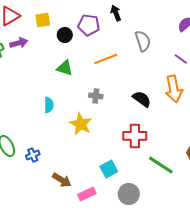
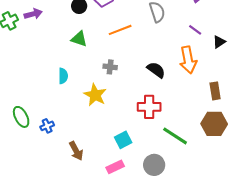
brown arrow: (62, 180) -> (76, 151), turned 30
pink rectangle: (87, 194) -> (115, 167), moved
gray circle: (129, 194) -> (154, 165), moved

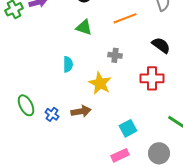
black semicircle: (156, 70) -> (161, 45), moved
red cross: (149, 107) -> (152, 78), moved
blue cross: (47, 126) -> (52, 114), turned -32
brown arrow: (76, 151) -> (81, 111), moved, turned -72

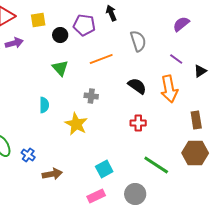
green triangle: (84, 27) -> (60, 68), turned 30
red cross: (152, 78) -> (138, 123), moved, size x0.7
brown arrow: (81, 111) -> (52, 174), moved

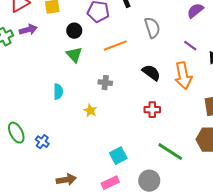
black circle: (60, 35) -> (74, 31), moved
yellow star: (76, 124) -> (90, 111), size x0.6
brown arrow: (52, 174) -> (66, 180), moved

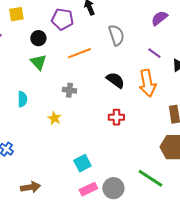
green line: (170, 152) -> (150, 178), moved
pink rectangle: (110, 183) -> (88, 189), moved

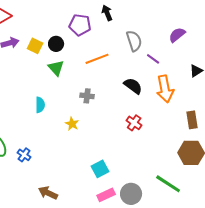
yellow square: (16, 14) -> (35, 46), moved, turned 35
purple semicircle: (159, 18) -> (177, 35), moved
purple line: (154, 53) -> (153, 59), moved
red cross: (116, 117) -> (134, 123), turned 35
brown arrow: (30, 187) -> (48, 193), turned -144

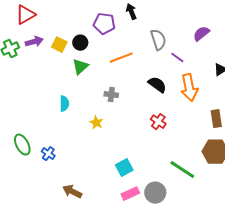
green triangle: (56, 68) -> (80, 67), turned 30
green line: (168, 184) -> (182, 170), moved

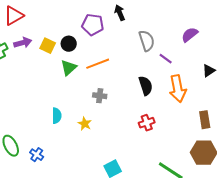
orange line: (121, 58) -> (98, 64), moved
black semicircle: (157, 85) -> (146, 86), turned 36
cyan semicircle: (64, 104) -> (57, 116), moved
red cross: (158, 122) -> (147, 123), turned 35

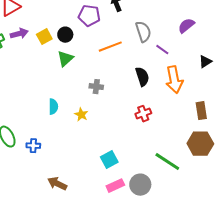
yellow square: (48, 46) -> (44, 37), turned 35
orange line: (98, 64) -> (110, 47), moved
blue cross: (37, 155) -> (33, 146), turned -32

